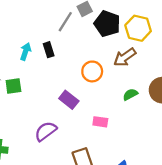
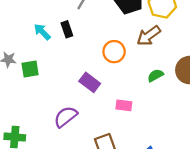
cyan arrow: (26, 52) -> (42, 32), turned -63

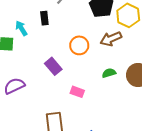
cyan arrow: (42, 32) -> (21, 28), moved
purple semicircle: (66, 117) -> (14, 86), moved

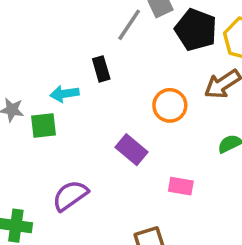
cyan arrow: (21, 28) -> (64, 94), turned -56

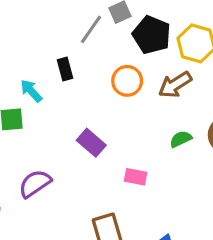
cyan arrow: (64, 94) -> (31, 91), turned 55
orange circle: (170, 105) -> (127, 81), moved

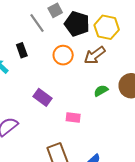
gray line: (91, 29) -> (37, 23), turned -66

